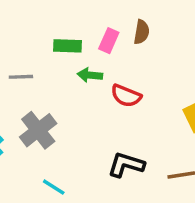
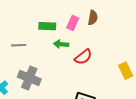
red semicircle: (126, 96) -> (83, 57), turned -60
gray cross: (38, 130) -> (29, 78), turned -30

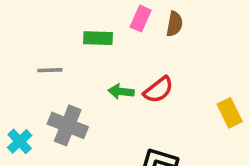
pink rectangle: (73, 23) -> (141, 19), moved
green arrow: (61, 44) -> (121, 92), moved

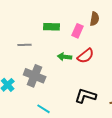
pink rectangle: (141, 19) -> (78, 31), moved

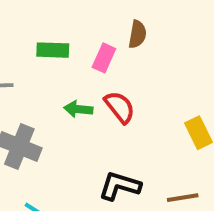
red semicircle: (86, 56) -> (120, 107), turned -90

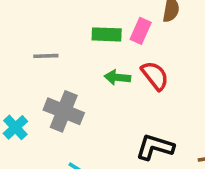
green rectangle: (53, 50) -> (107, 34), moved

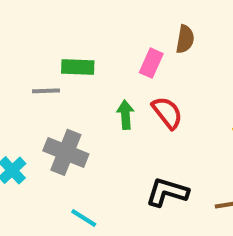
green rectangle: (107, 34) -> (78, 67), moved
green arrow: (117, 77) -> (125, 115), turned 80

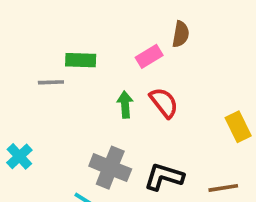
pink rectangle: (151, 63) -> (149, 56), turned 35
gray cross: (66, 152) -> (110, 168), moved

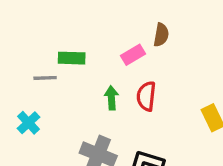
red semicircle: (164, 103) -> (146, 96), turned -136
cyan cross: (19, 156) -> (28, 123), moved

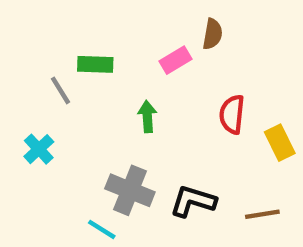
gray line: (45, 78) -> (60, 90), turned 60
red semicircle: (146, 96) -> (232, 114), moved

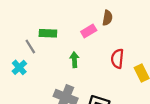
cyan cross: (39, 149) -> (19, 67), moved

